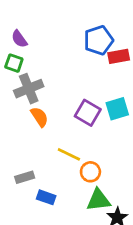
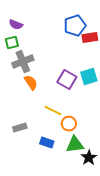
purple semicircle: (19, 39) -> (16, 25), turned -32
green square: (14, 63) -> (12, 43), turned -32
blue rectangle: (46, 197) -> (47, 143), moved

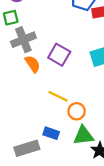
purple square: (67, 80) -> (59, 55), moved
gray rectangle: (20, 128) -> (27, 148), moved, size x1.5

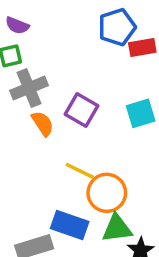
orange circle: (77, 111) -> (107, 193), size x1.5
blue rectangle: (51, 133) -> (70, 225), size x1.5

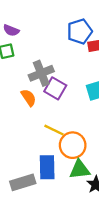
gray cross: (29, 88) -> (41, 73), moved
blue rectangle: (70, 225) -> (47, 167), turned 70

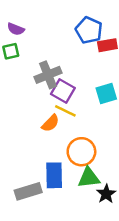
blue pentagon: (80, 31) -> (89, 30), turned -30
orange semicircle: (29, 98) -> (50, 123), moved, turned 78
yellow line: (54, 130) -> (65, 111), moved

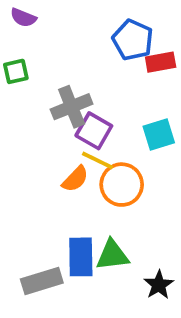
purple semicircle: (16, 29) -> (23, 18), moved
orange circle: (81, 152) -> (122, 185), moved
green triangle: (89, 178) -> (112, 255), moved

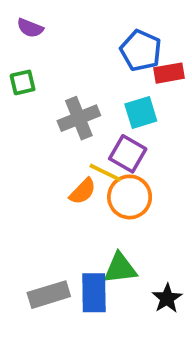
purple square: (94, 131) -> (128, 154), moved
cyan square: (159, 134) -> (141, 112), moved
blue rectangle: (81, 257) -> (94, 293), moved

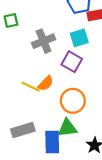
yellow line: (105, 173) -> (31, 87), moved
orange circle: (130, 197) -> (73, 101), moved
gray rectangle: (49, 295) -> (23, 130), moved

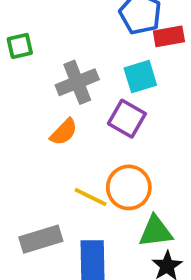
orange semicircle: (46, 83) -> (64, 132), moved
yellow line: (31, 87) -> (91, 197), moved
green triangle: (67, 128) -> (156, 231), moved

